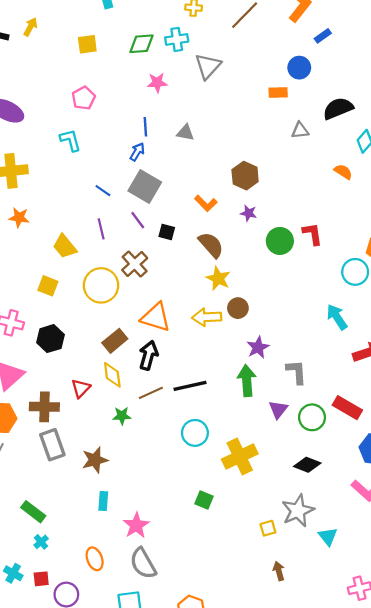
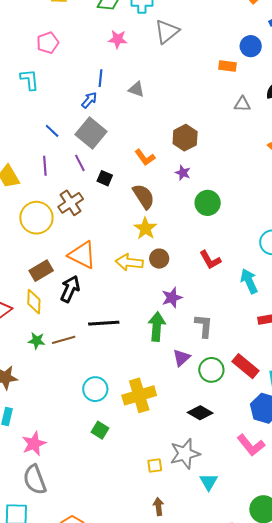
red L-shape: (312, 234) -> (210, 260), moved, turned 150
brown line: (151, 393) -> (64, 340), moved
cyan circle: (195, 433) -> (95, 389), moved

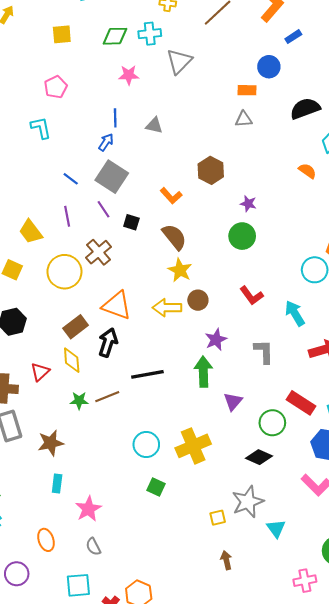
gray triangle: (242, 104) -> (244, 119), moved
purple star: (183, 173) -> (248, 204), moved
gray L-shape: (204, 326) -> (264, 352), moved
green circle: (211, 370) -> (272, 423), moved
gray semicircle: (35, 480) -> (93, 547), size x0.6

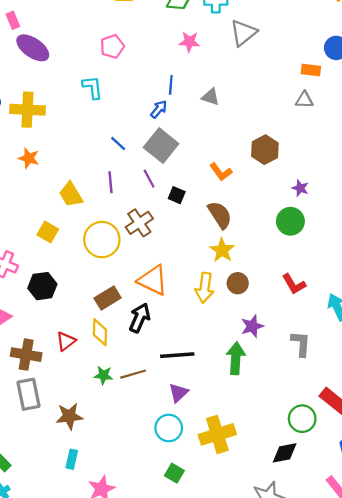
yellow arrow: (167, 308) -> (205, 288), turned -88
purple triangle: (233, 401) -> (179, 393), moved
black diamond: (259, 457) -> (285, 453), turned -40

